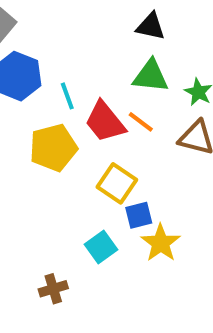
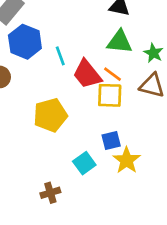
yellow pentagon: (53, 148) -> (50, 115), moved
yellow square: (117, 183) -> (110, 95), moved, turned -32

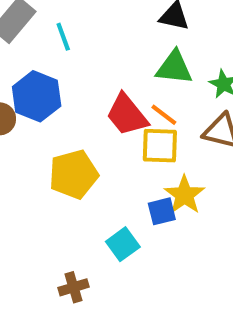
blue hexagon: (25, 42) -> (37, 96), moved
cyan line: (60, 56) -> (63, 37), moved
yellow star: (127, 160) -> (184, 195), moved

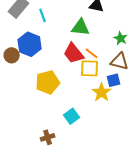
green triangle: (174, 68) -> (81, 27), moved
blue square: (162, 211) -> (114, 80), moved

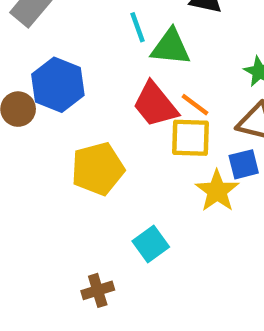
cyan line: (43, 15) -> (138, 27), moved

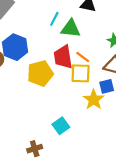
cyan line: (138, 27) -> (54, 19), turned 48
red trapezoid: (155, 105) -> (63, 57), turned 30
yellow pentagon: (98, 169) -> (40, 73), moved

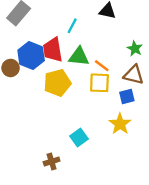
green triangle: (71, 29) -> (79, 57), moved
red trapezoid: (63, 57) -> (53, 50), moved
yellow star: (94, 100) -> (120, 124), moved

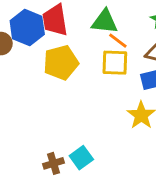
green triangle: (79, 57) -> (105, 22), moved
cyan square: (79, 138) -> (81, 158), moved

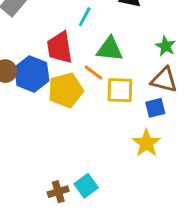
blue hexagon: (27, 27) -> (32, 74), moved
orange line: (118, 41) -> (94, 73), moved

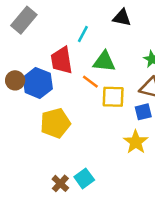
yellow pentagon: (66, 90) -> (55, 123), moved
brown cross: (58, 192) -> (60, 183), turned -30

